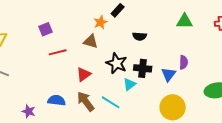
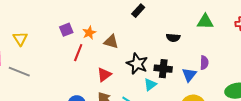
orange star: (101, 22) -> (89, 33), moved
black semicircle: (140, 36) -> (173, 38), moved
red line: (58, 52) -> (78, 53), turned -54

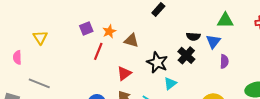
black cross: (163, 69) -> (186, 55), moved, turned 36
gray line: (19, 72) -> (39, 83), moved
blue triangle: (189, 75) -> (213, 41), moved

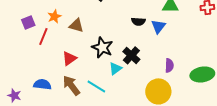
purple square: (86, 28) -> (28, 22), moved
black cross: (186, 55) -> (131, 55), moved
purple semicircle: (224, 61) -> (169, 65), moved

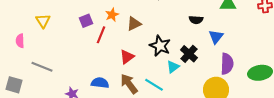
brown triangle: (76, 25) -> (134, 24), turned -42
blue triangle: (158, 26) -> (216, 37), moved
purple semicircle: (169, 65) -> (227, 64), size x1.5

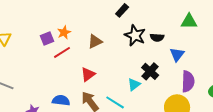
orange star: (112, 15) -> (64, 32), moved
red line: (101, 35) -> (62, 52), turned 36
black star: (160, 46) -> (135, 35), moved

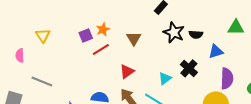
green triangle: (189, 21) -> (236, 27), moved
brown triangle: (95, 41) -> (134, 38), turned -35
blue triangle: (177, 54) -> (216, 51), turned 35
cyan triangle: (134, 84) -> (165, 78), moved

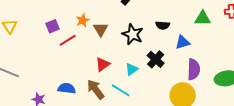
orange star: (103, 29) -> (83, 20), moved
black star: (174, 32) -> (133, 34), moved
red triangle: (127, 71) -> (103, 64), moved

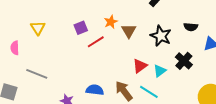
red triangle: (103, 64) -> (140, 66), moved

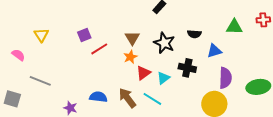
orange star: (111, 22) -> (130, 57), moved
pink semicircle: (15, 48) -> (18, 55), turned 128
black cross: (184, 61) -> (187, 68), turned -30

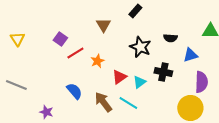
purple square: (84, 35) -> (60, 39), turned -32
brown triangle: (132, 38) -> (103, 25), moved
orange star: (130, 57) -> (97, 61), moved
blue semicircle: (98, 97) -> (74, 91), moved, turned 42

